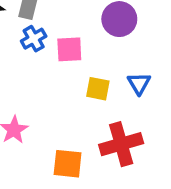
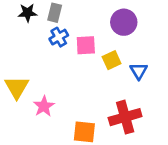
yellow square: (98, 89) -> (112, 60), moved, turned -36

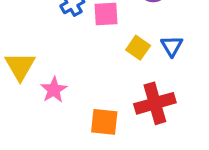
yellow square: (112, 60) -> (138, 48), moved, turned -30

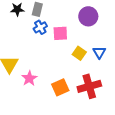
orange square: (104, 122) -> (60, 87), moved, turned -30

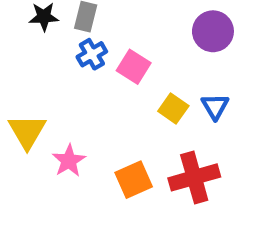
purple circle: (88, 16) -> (213, 31), moved
pink square: (60, 33) -> (134, 67), turned 35

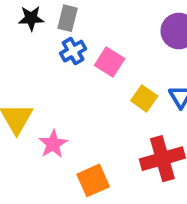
orange square: (134, 180) -> (93, 180), moved

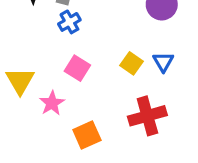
pink square: (110, 62) -> (77, 68), moved

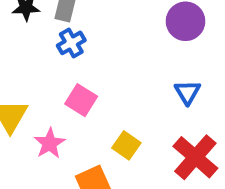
yellow square: (131, 63) -> (126, 145), moved
red cross: (147, 116) -> (195, 157), moved, turned -33

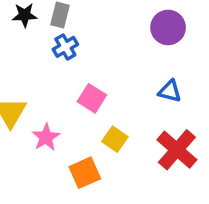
blue triangle: (187, 92) -> (170, 91), turned -45
pink square: (81, 100) -> (92, 98), moved

